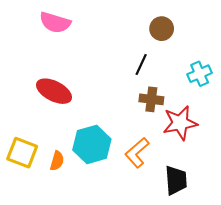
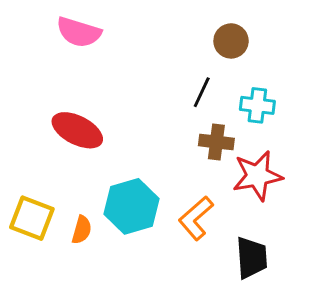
cyan cross: (200, 74) -> (257, 105), moved, turned 30

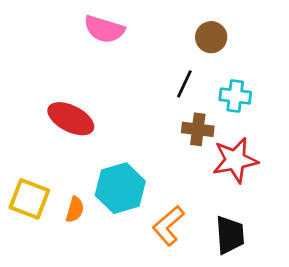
pink semicircle: (79, 32) -> (104, 29), moved
orange L-shape: (196, 218) -> (168, 226), moved

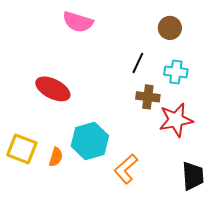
brown circle: (211, 37) -> (170, 28), moved
black trapezoid: (230, 235) -> (193, 176), moved

